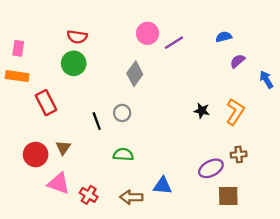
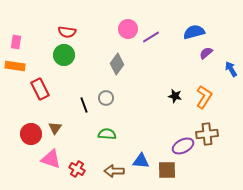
blue semicircle: (224, 37) -> (194, 32), size x1.5
brown cross: (239, 155) -> (207, 134), size x1.5
brown square: (228, 196) -> (167, 170), moved

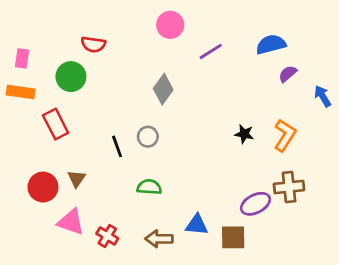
pink circle: (128, 29) -> (170, 25), moved
green circle: (64, 55) -> (71, 77), moved

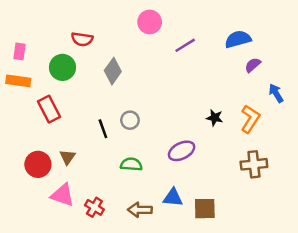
gray diamond: (163, 89) -> (113, 71), moved
blue arrow: (323, 96) -> (276, 93), moved
purple ellipse: (255, 204) -> (182, 151), moved

